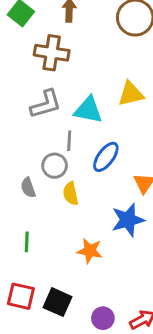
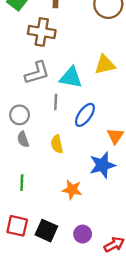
gray circle: (55, 166) -> (20, 115), moved
purple circle: (103, 318) -> (83, 234), moved

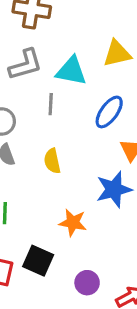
blue ellipse: (85, 115) -> (109, 112), moved
black square: (46, 231) -> (38, 261), moved

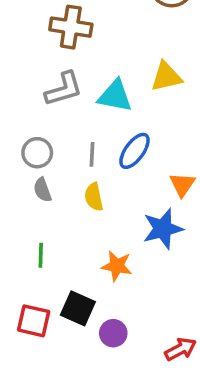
gray line: (51, 104) -> (92, 154), moved
blue ellipse: (109, 112) -> (134, 151), moved
purple circle: (87, 283) -> (113, 333), moved

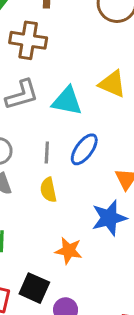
yellow triangle: (166, 77) -> (112, 84), turned 36

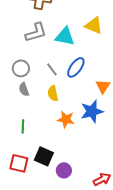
gray line: (47, 152) -> (52, 69), turned -40
orange star: (69, 251) -> (66, 119), moved

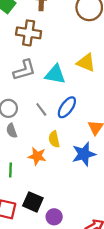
yellow semicircle: (53, 93) -> (54, 139), moved
orange star: (66, 119) -> (37, 156), moved

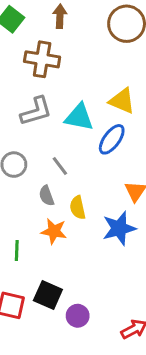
blue ellipse: (67, 107) -> (112, 139), moved
gray semicircle: (12, 131) -> (46, 196), moved

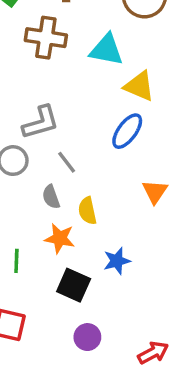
gray L-shape: (36, 111) -> (41, 122), moved
cyan triangle: (79, 117) -> (106, 50), moved
blue star: (119, 228) -> (117, 261), moved, size x0.7
black square: (48, 295) -> (74, 285), moved

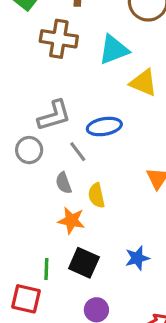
cyan triangle: (106, 50) -> (114, 50), turned -32
blue ellipse: (127, 131) -> (104, 127), moved, turned 44
green line: (16, 261) -> (46, 269), moved
blue star: (117, 261) -> (137, 258), moved

